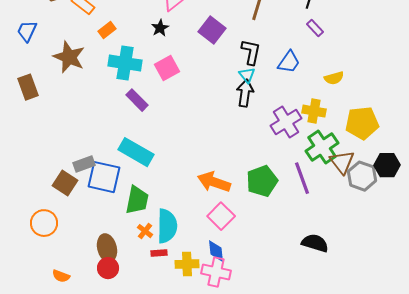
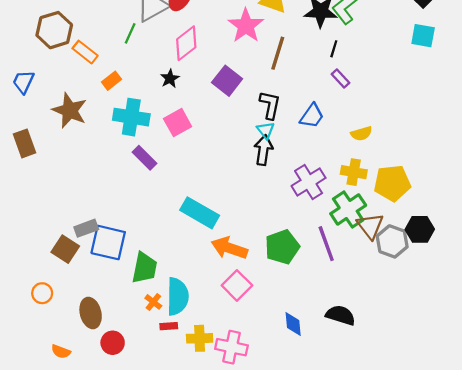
yellow cross: (314, 111) -> (354, 172), moved
cyan rectangle: (136, 152) -> (200, 213), moved
orange circle: (44, 223) -> (42, 293), size x0.7
brown ellipse: (107, 248) -> (91, 313), moved
blue diamond: (216, 251) -> (293, 324), moved

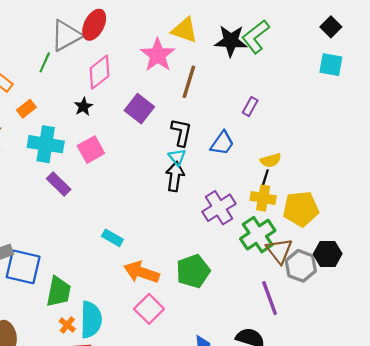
black line: (334, 49) -> (265, 178), moved
purple rectangle: (340, 78) -> (250, 107), turned 72
cyan rectangle: (200, 213) -> (112, 238), size x0.6
purple line: (326, 244) -> (270, 298), moved

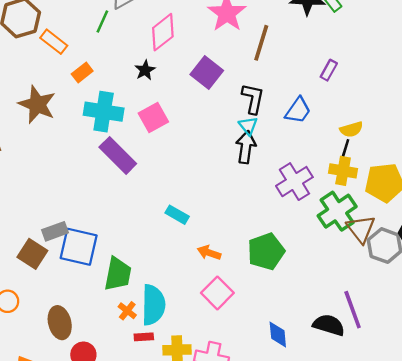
purple rectangle: (59, 184) -> (118, 155), size x1.4
orange arrow: (141, 272) -> (209, 253), size x0.6
purple line: (270, 298) -> (353, 310), moved

